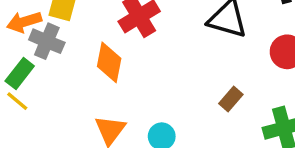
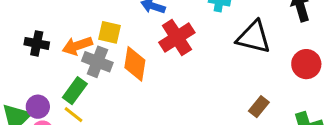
orange diamond: (109, 62) -> (135, 64), moved

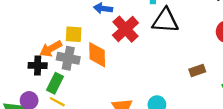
black triangle: (254, 37) -> (165, 21), moved
black cross: (37, 43) -> (38, 66), moved
brown rectangle: (259, 107) -> (197, 70), turned 42

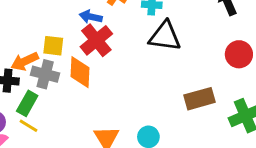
red cross: (125, 29) -> (96, 40), moved
brown rectangle: (197, 70) -> (199, 99), size x1.5

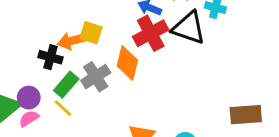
black triangle: (165, 36) -> (189, 28), moved
yellow square: (53, 46) -> (91, 33), moved
gray cross: (45, 74) -> (96, 77), moved, turned 32

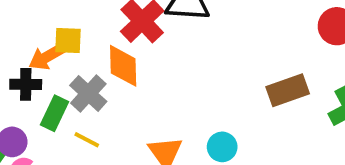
yellow line: (63, 108) -> (87, 140), moved

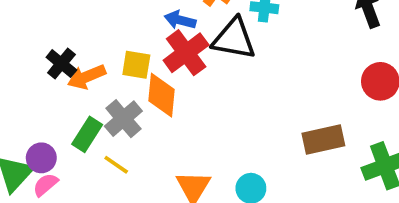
yellow square: (68, 40) -> (136, 65), moved
black cross: (26, 84) -> (61, 64), moved, turned 32

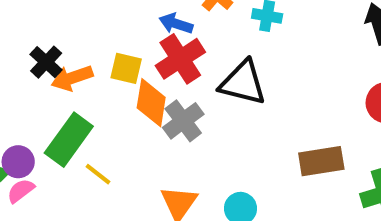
black triangle: (234, 39) -> (243, 83), moved
gray cross: (123, 119) -> (183, 121), moved
green rectangle: (87, 134) -> (69, 140), size x1.4

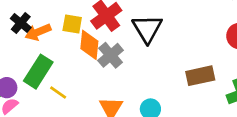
black triangle: (243, 83) -> (147, 29), turned 48

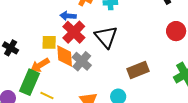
orange arrow: (38, 32) -> (40, 65), moved
brown rectangle: (200, 76) -> (138, 70), moved

